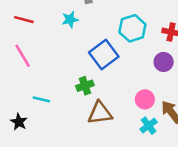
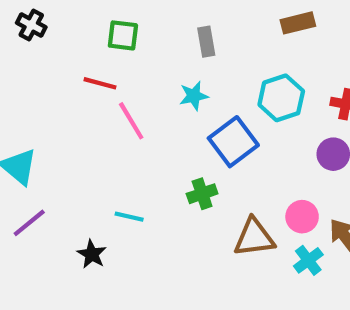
cyan star: (70, 20) -> (194, 96), moved
pink line: (23, 56) -> (131, 121), moved
brown triangle: (100, 113) -> (254, 237), moved

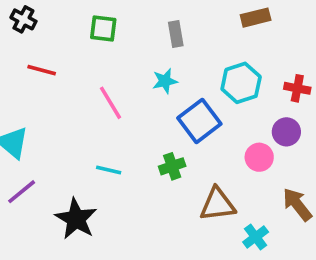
red line: (100, 83) -> (42, 70), moved
cyan line: (129, 217) -> (109, 170), moved
pink circle: (302, 217) -> (259, 157), moved
black star: (92, 254) -> (76, 219), size x1.6
cyan cross: (308, 260) -> (256, 237), moved

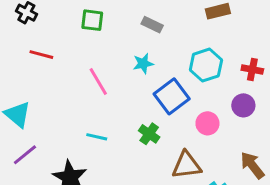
gray rectangle: (176, 34) -> (152, 25), turned -54
pink circle: (259, 157) -> (207, 123), moved
green cross: (172, 166) -> (149, 134), turned -36

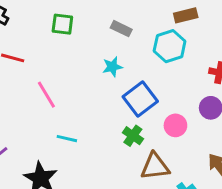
cyan hexagon: (206, 65) -> (170, 46), moved
pink line: (98, 81) -> (46, 95), moved
green cross: (149, 134) -> (133, 136), moved

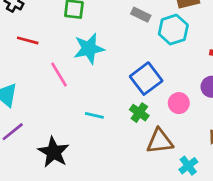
gray rectangle: (121, 29) -> (141, 15), moved
cyan star: (112, 67) -> (89, 49), moved, size x1.6
cyan line: (67, 139) -> (94, 115), moved

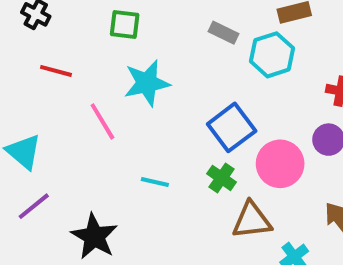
pink circle: (179, 103) -> (280, 164), size x1.5

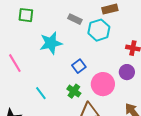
cyan star: (147, 83) -> (51, 43), moved
blue square: (232, 127) -> (79, 66), size x0.6
cyan line: (155, 182) -> (41, 93), turned 40

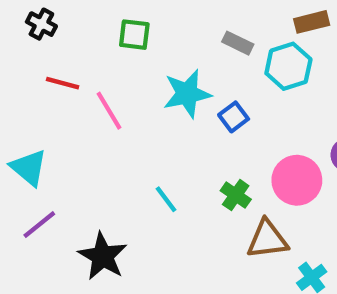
pink line: (15, 63) -> (109, 111), moved
blue square: (79, 66) -> (234, 117), moved

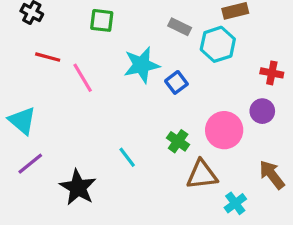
cyan line: (166, 199) -> (127, 157), moved

